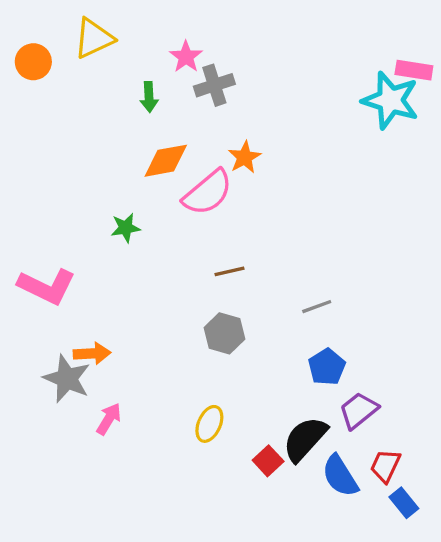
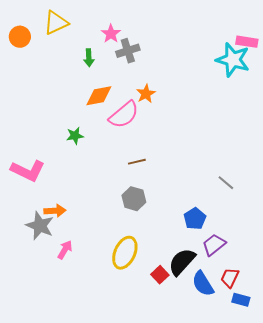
gray line: (317, 307) -> (226, 183), moved, turned 60
yellow ellipse: (209, 424) -> (125, 253), size x1.5
blue rectangle: (404, 503) -> (241, 300), turned -36

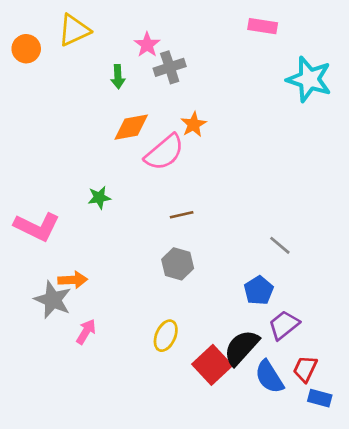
pink rectangle: (247, 42) -> (263, 26), moved
green star: (75, 136) -> (99, 197), moved
gray line: (226, 183) -> (280, 245), moved
yellow ellipse: (125, 253) -> (166, 336), size x0.7
red square: (160, 275) -> (212, 365), size x1.6

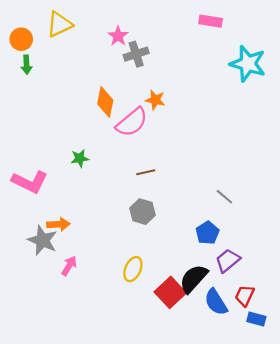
green arrow: (118, 77) -> (27, 65), moved
orange star: (194, 124) -> (155, 100), turned -30
orange diamond: (131, 127) -> (105, 102), turned -68

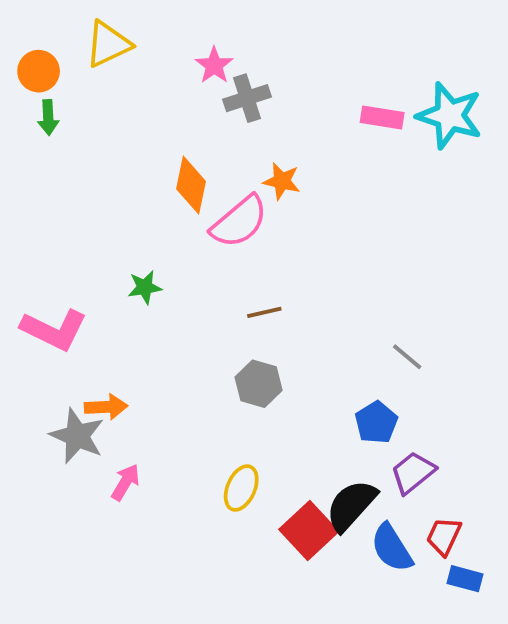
pink rectangle: (211, 21) -> (382, 117), moved

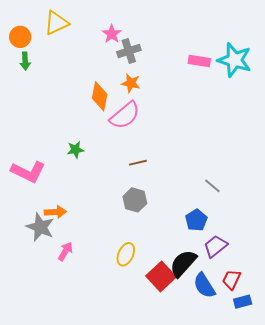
orange star: (282, 181) -> (131, 83), moved
blue rectangle: (465, 579) -> (243, 302), turned -30

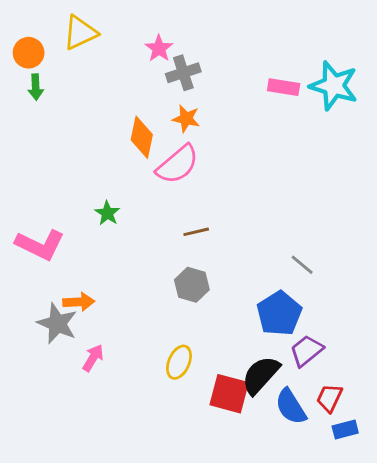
green star: (75, 150) -> (107, 213), turned -30
blue pentagon: (196, 220) -> (279, 313), size x1.4
red square: (161, 276) -> (229, 394), turned -32

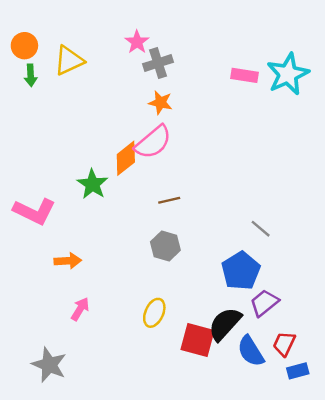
yellow triangle: (80, 33) -> (69, 61), moved
cyan star: (334, 86) -> (288, 74), turned 30
orange diamond: (142, 137) -> (126, 158), moved, turned 40
green star: (107, 213) -> (92, 184), size x1.4
gray star: (57, 323) -> (49, 365), moved

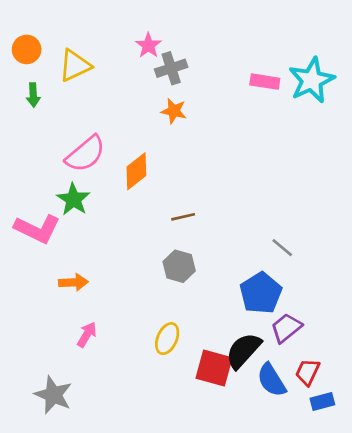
green arrow: (31, 75) -> (33, 95), moved
pink semicircle: (153, 142) -> (85, 154), moved
green star: (92, 184) -> (73, 199), moved

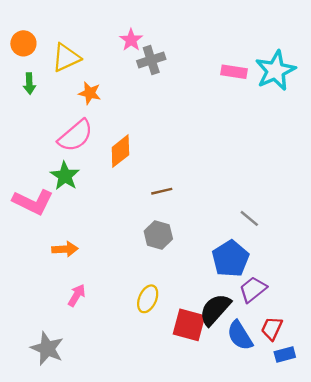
orange star: (174, 111) -> (90, 93), moved

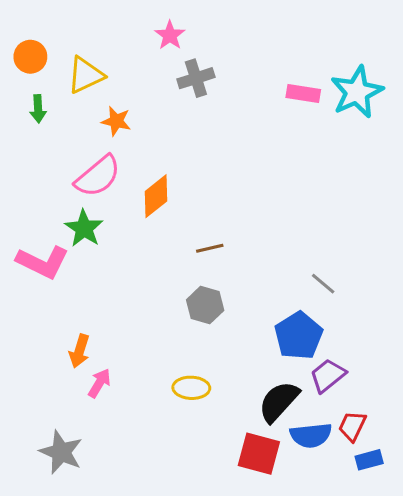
pink star: (131, 40) -> (170, 35), moved
orange arrow: (65, 249) -> (79, 351), moved, turned 110
yellow ellipse: (148, 299) -> (191, 388), turned 68
red square: (189, 325) -> (259, 454), moved
blue semicircle: (240, 336) -> (311, 435), turned -64

